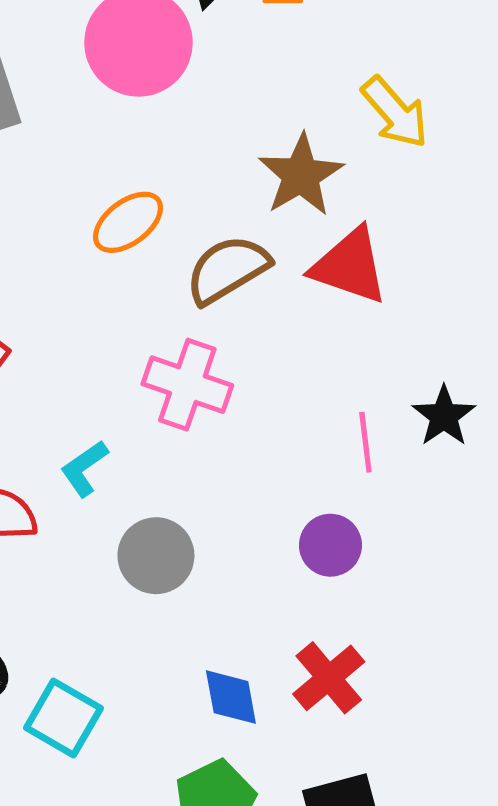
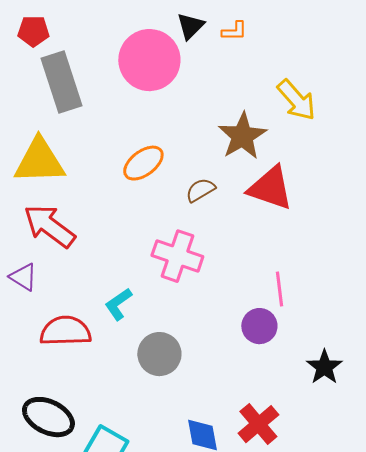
brown semicircle: (227, 269) -> (200, 190), size x0.6
black star: (444, 416) -> (324, 367), moved
purple circle: (330, 545) -> (259, 326), moved

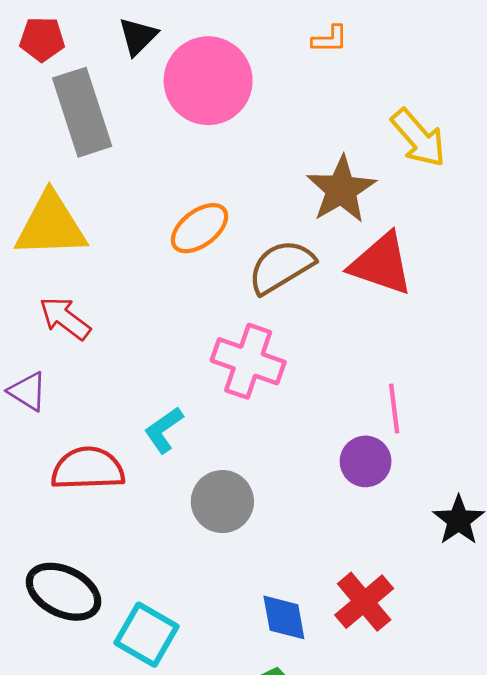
black triangle: (190, 26) -> (138, 36), moved
brown semicircle: (200, 190) -> (281, 267), size x1.6
red arrow: (49, 226) -> (65, 318), size x0.7

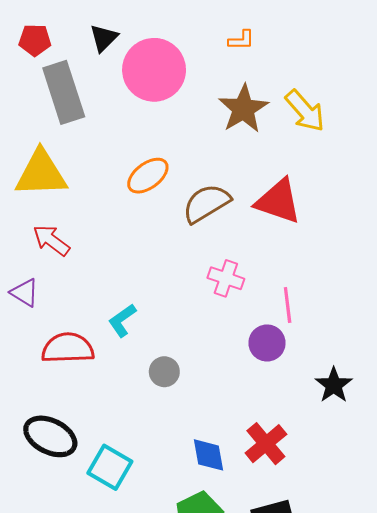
brown star: (341, 189) -> (243, 109), moved
pink cross: (248, 361) -> (226, 278), moved, size x0.7
gray circle: (222, 502) -> (164, 372), size x0.7

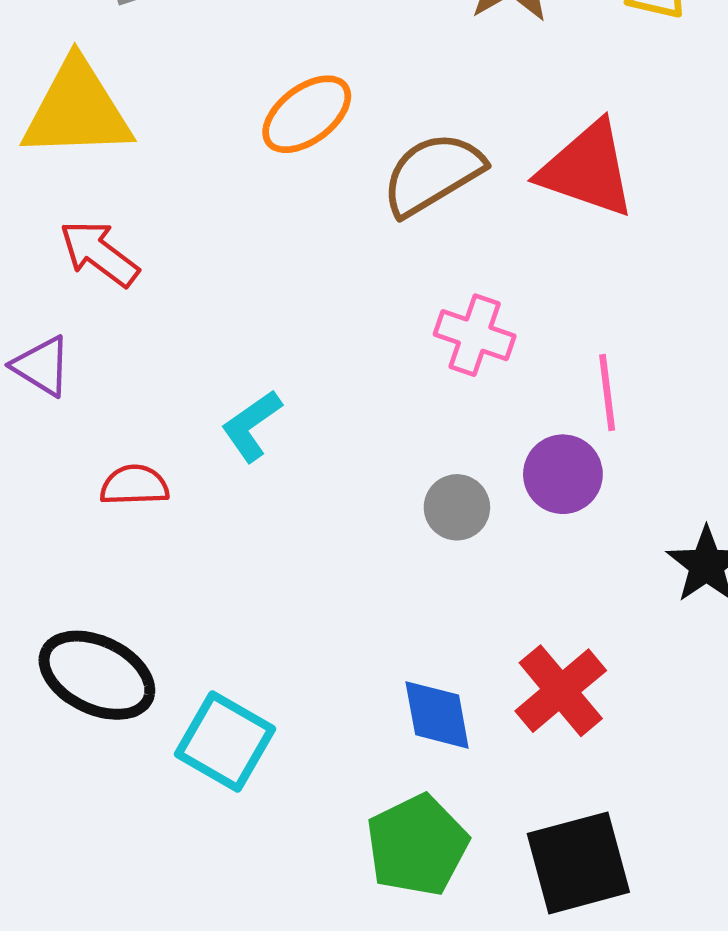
red semicircle: (68, 348) -> (134, 485), size x0.6
gray circle: (164, 372) -> (457, 507), moved

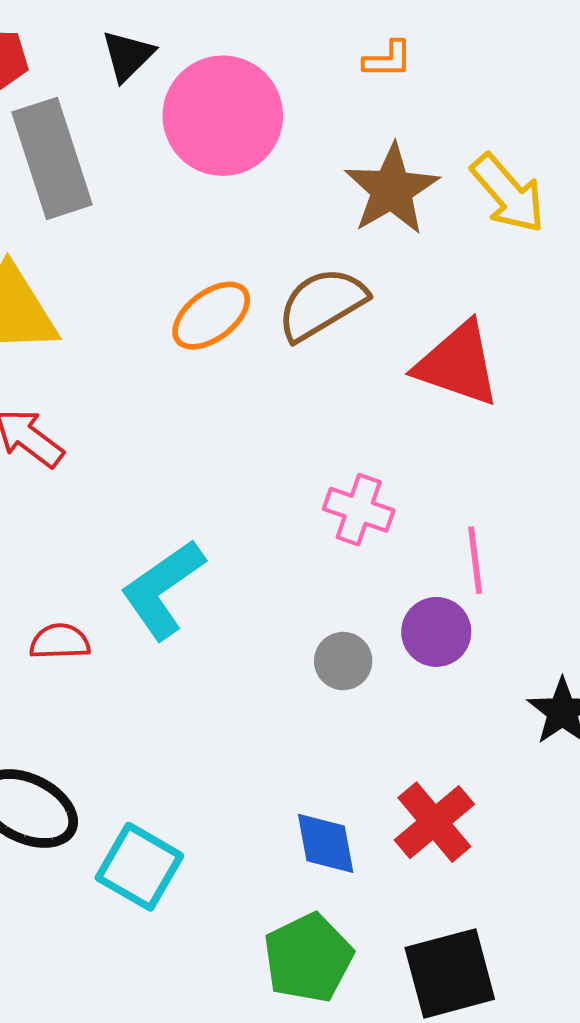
brown semicircle: (433, 174) -> (322, 304), moved
cyan L-shape: (252, 426) -> (163, 589), size x1.6

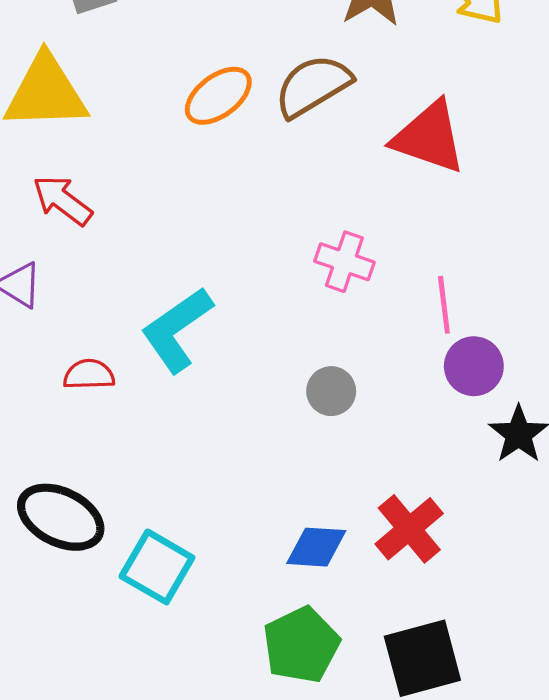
purple circle: (436, 632) -> (474, 366), moved
blue diamond: (326, 843) -> (316, 547), turned -76

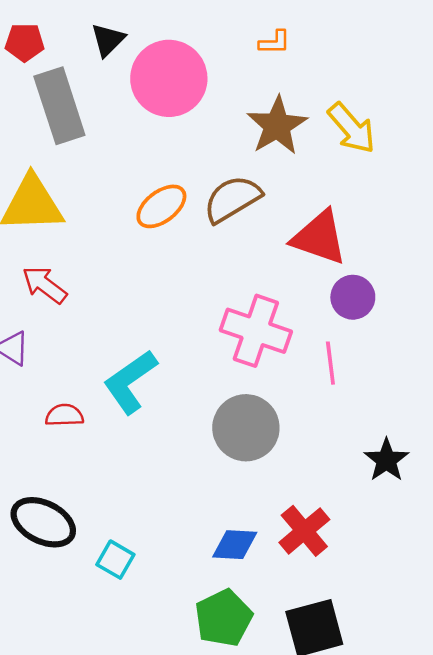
pink cross: (344, 262) -> (256, 331), size x1.6
purple circle: (474, 366) -> (353, 297), moved
gray circle: (331, 391) -> (246, 428), size x1.8
cyan square: (157, 567) -> (115, 560), size x0.7

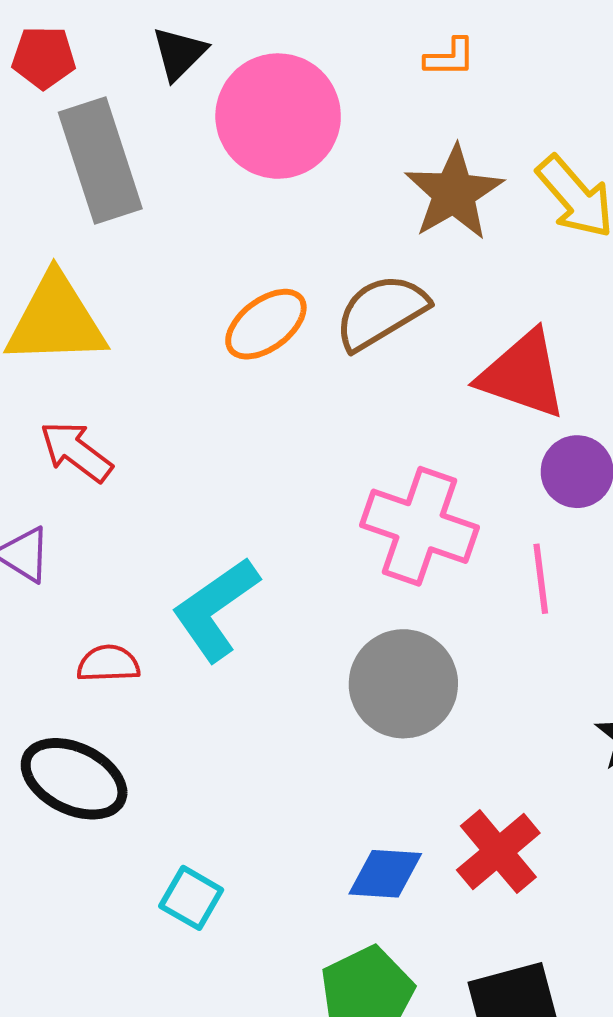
black ellipse: (43, 522) -> (74, 779), moved

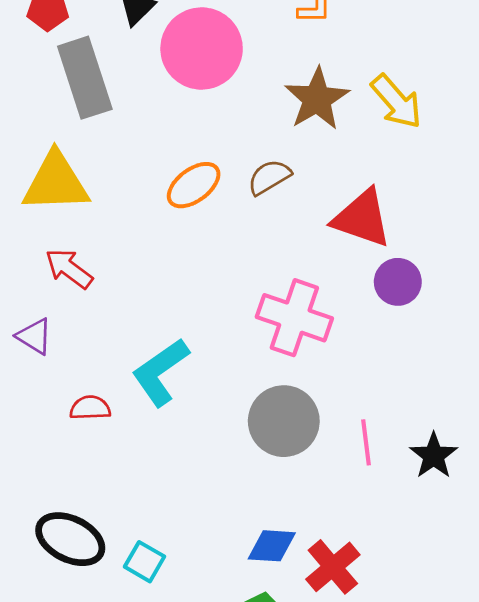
brown semicircle: (381, 312) -> (269, 177), size x0.7
pink line: (541, 579) -> (366, 442), moved
black ellipse: (74, 779) -> (70, 539), moved
red cross: (498, 852) -> (333, 567), moved

